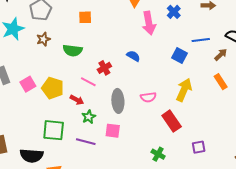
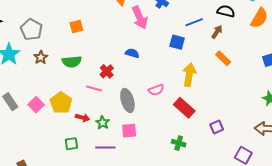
yellow pentagon: (53, 88) -> (61, 103), turned 30
red arrow: (77, 100) -> (83, 118), moved
green square: (54, 130) -> (71, 144), size x0.6

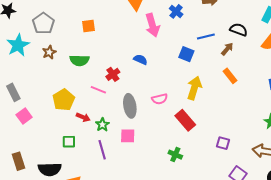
pink square: (36, 105) -> (24, 116), moved
purple square: (217, 127) -> (223, 143), moved, turned 32
purple line: (105, 147) -> (102, 150), turned 66

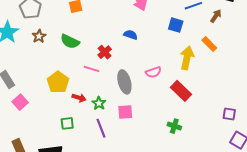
green semicircle: (79, 60) -> (70, 41), turned 30
orange rectangle: (230, 76) -> (209, 44), moved
purple square: (223, 143) -> (229, 114), moved

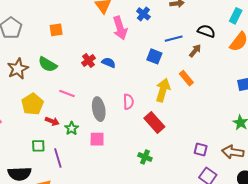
brown star: (39, 36) -> (18, 69), moved, size x1.5
red cross: (105, 52) -> (88, 60), moved
pink semicircle: (153, 72) -> (128, 102), turned -77
purple line: (101, 128) -> (58, 158), moved

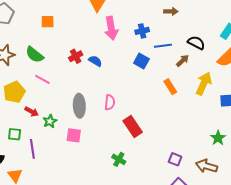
blue cross: (143, 14) -> (142, 31), moved, turned 32
yellow arrow: (163, 90) -> (204, 84), moved
pink line: (67, 93) -> (42, 79), moved

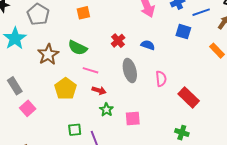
blue semicircle: (95, 61) -> (148, 45), moved
gray ellipse: (79, 106) -> (130, 70), moved
red arrow: (32, 112) -> (99, 90), moved

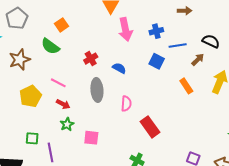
orange square: (83, 13) -> (62, 25), turned -32
green semicircle: (78, 48) -> (50, 46), moved

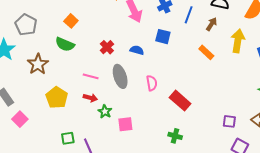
blue line: (178, 45) -> (189, 15), turned -48
blue square: (157, 61) -> (163, 37), moved
pink line: (58, 83) -> (91, 76), moved
green star: (67, 124) -> (105, 112), moved

